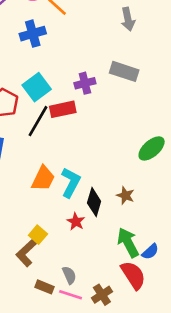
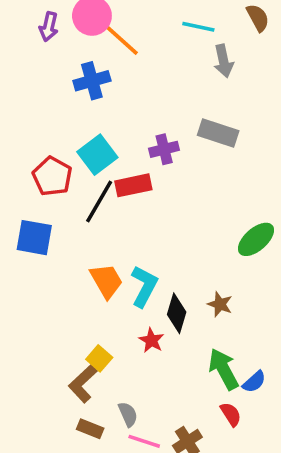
orange trapezoid: (43, 179) -> (106, 281), turned -56
gray semicircle: (69, 275) -> (128, 414), moved
red semicircle: (133, 275) -> (231, 414), size x0.6
brown rectangle: (44, 287) -> (90, 429), moved

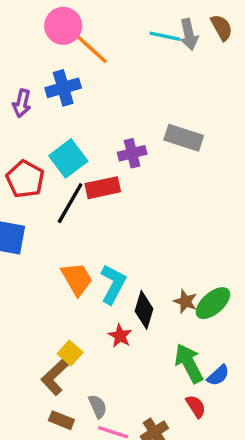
purple arrow: (49, 27) -> (22, 103), moved
gray arrow: (224, 61) -> (189, 34), moved
green ellipse: (256, 239) -> (213, 303), moved

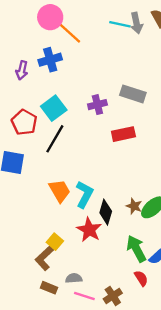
red rectangle: (103, 188) -> (123, 134), moved
red star: (120, 336) -> (89, 230), size x1.5
gray semicircle: (98, 406) -> (74, 278), turned -70

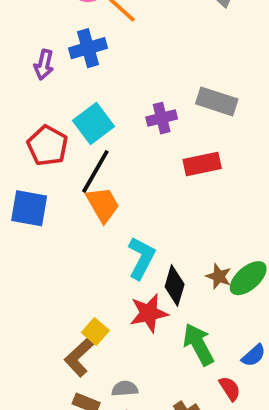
orange trapezoid: (60, 191) -> (103, 205), moved
red star: (89, 230) -> (149, 313), turned 30
green arrow: (136, 249) -> (198, 344), moved

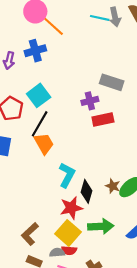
purple cross: (162, 118) -> (90, 101), moved
yellow square: (95, 332) -> (68, 233), moved, size x1.6
green arrow: (198, 344) -> (101, 226), turned 115
red semicircle: (230, 389) -> (69, 250), moved, turned 128

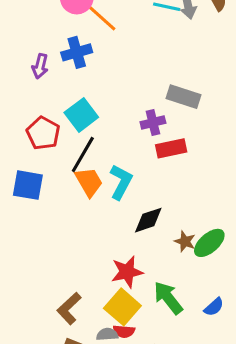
cyan L-shape: (67, 175) -> (121, 182), moved
black diamond: (87, 191) -> (148, 220), moved, turned 55
green arrow: (101, 226) -> (168, 298), turned -125

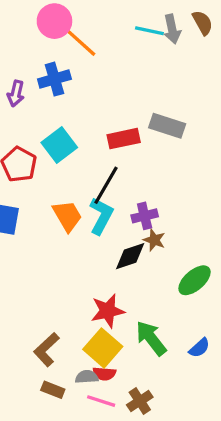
purple cross: (153, 123) -> (145, 216), moved
red rectangle: (171, 148) -> (124, 139), moved
black line: (83, 155) -> (106, 185), moved
brown star: (185, 241) -> (154, 240), moved

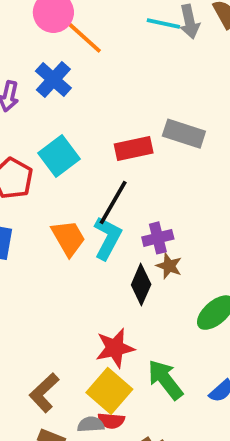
blue cross: (54, 79) -> (53, 79), turned -32
black diamond: (130, 256) -> (141, 285), turned -48

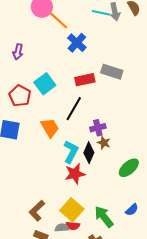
blue cross: (53, 79) -> (77, 43), moved
cyan L-shape: (107, 238) -> (71, 152), moved
red star: (115, 348) -> (75, 174), moved
green arrow: (165, 380) -> (104, 217), moved

